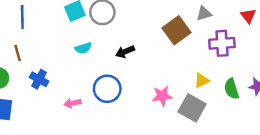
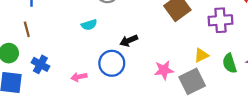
black arrow: (125, 52) -> (129, 41), moved
blue cross: (39, 79) -> (40, 64), moved
gray square: (192, 108) -> (192, 81), turned 35

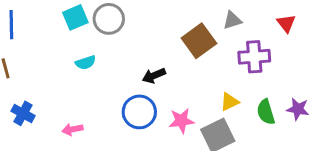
black arrow: (129, 41) -> (154, 76), moved
blue circle: (112, 63) -> (139, 112), moved

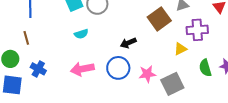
yellow triangle: (229, 102) -> (180, 49), moved
pink arrow: (72, 129) -> (82, 69), moved, size x1.6

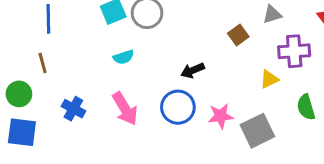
brown square: (159, 19) -> (238, 35), size x0.6
blue cross: (38, 69) -> (73, 109), moved
pink arrow: (82, 69) -> (125, 109), turned -110

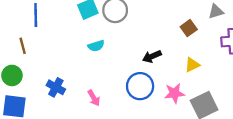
brown line: (43, 63) -> (23, 46), moved
yellow triangle: (269, 79) -> (192, 65), moved
pink arrow: (125, 109) -> (94, 98), moved, size x0.6

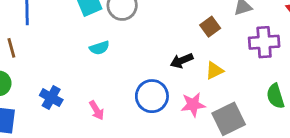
black arrow: (152, 56) -> (182, 61), moved

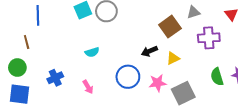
brown square: (210, 27) -> (170, 27), size x1.5
cyan semicircle: (99, 48) -> (92, 52), moved
blue cross: (51, 98) -> (55, 78), turned 35

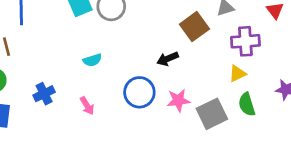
yellow triangle: (173, 58) -> (237, 74), moved
green semicircle: (217, 77) -> (247, 104), moved

